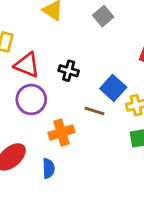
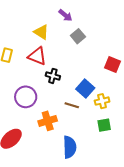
red triangle: (27, 65) -> (37, 56), moved
blue semicircle: (48, 168) -> (70, 147), moved, size x1.5

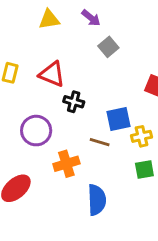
yellow triangle: (41, 32) -> (49, 19), moved, turned -42
blue square: (85, 89) -> (118, 119), turned 36

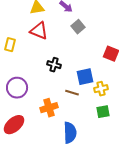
red triangle: (52, 74) -> (39, 31), moved
purple circle: (36, 131) -> (17, 88), moved

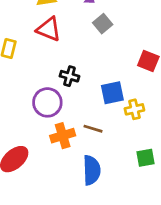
purple circle: (17, 88) -> (47, 102), moved
brown line: (72, 93) -> (93, 129), moved
green square: (103, 112) -> (146, 158), moved

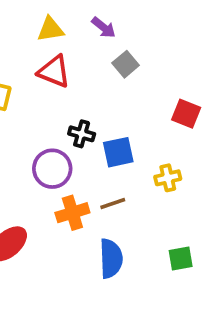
blue square: (112, 93) -> (118, 152), moved
brown line: (93, 129) -> (113, 204), turned -36
green square: (146, 158) -> (181, 259), moved

